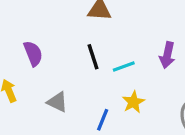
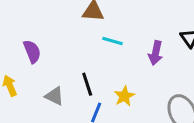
black line: (93, 57) -> (87, 84), moved
cyan line: (124, 66) -> (112, 41), moved, turned 36

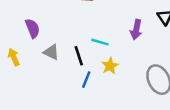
cyan line: (112, 41) -> (100, 42), moved
gray triangle: (54, 96) -> (51, 52), moved

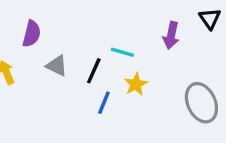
purple semicircle: (32, 28) -> (32, 34), turned 36
black line: (79, 56) -> (94, 71), turned 42

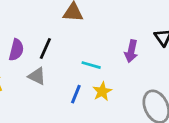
black line: (94, 71) -> (45, 48), moved
blue line: (104, 103) -> (76, 94), moved

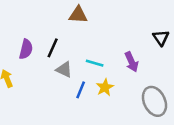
purple arrow: (131, 51) -> (132, 62), moved, turned -36
gray triangle: (37, 76) -> (64, 70), moved

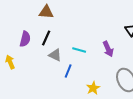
brown triangle: (78, 15) -> (46, 12), moved
yellow star: (105, 87) -> (93, 88), moved

